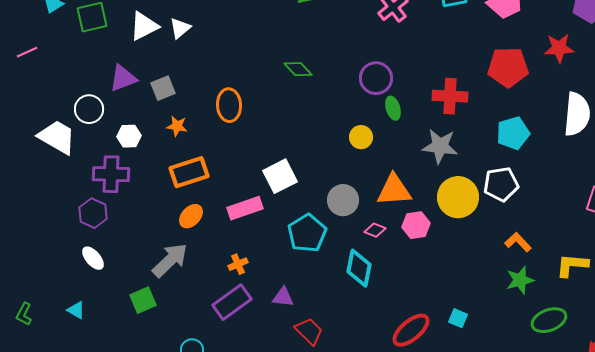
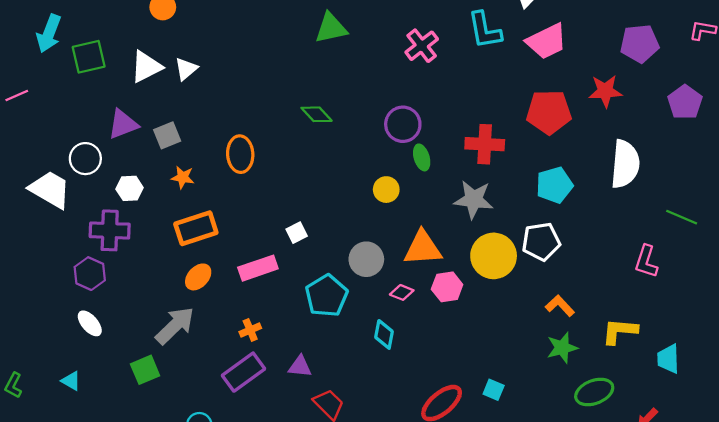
white square: (280, 176) -> (297, 233), size x0.6
cyan diamond: (359, 268) -> (384, 334), size x0.7

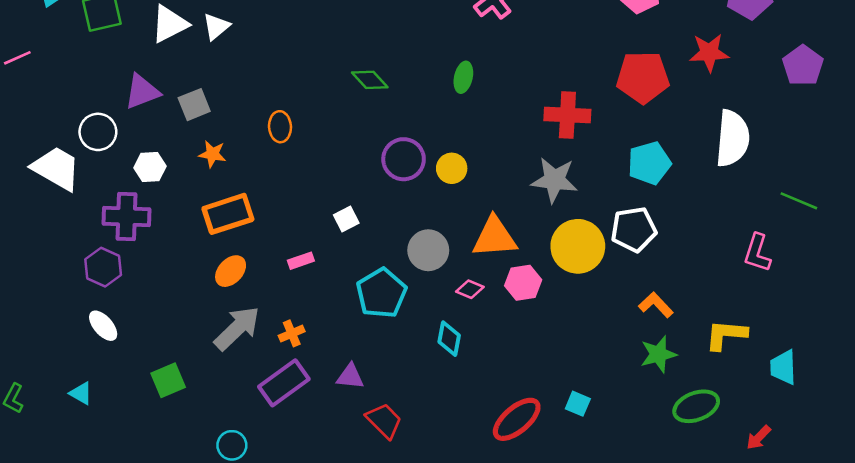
purple circle: (403, 124) -> (404, 159), moved
orange ellipse: (240, 154) -> (280, 127), size x0.7
green ellipse: (422, 157) -> (463, 77), moved, turned 30
pink rectangle: (258, 268) -> (301, 261), size x0.6
gray arrow: (175, 326) -> (237, 328), moved

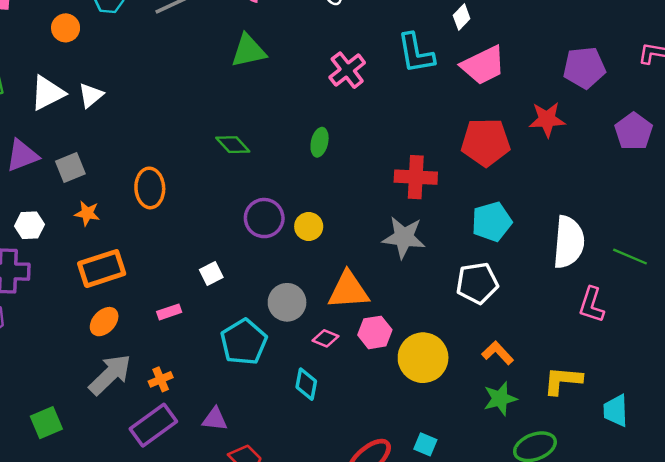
orange ellipse: (280, 127) -> (150, 188), size x1.4
white semicircle: (733, 138) -> (569, 242), moved
yellow circle: (578, 246) -> (423, 358), moved

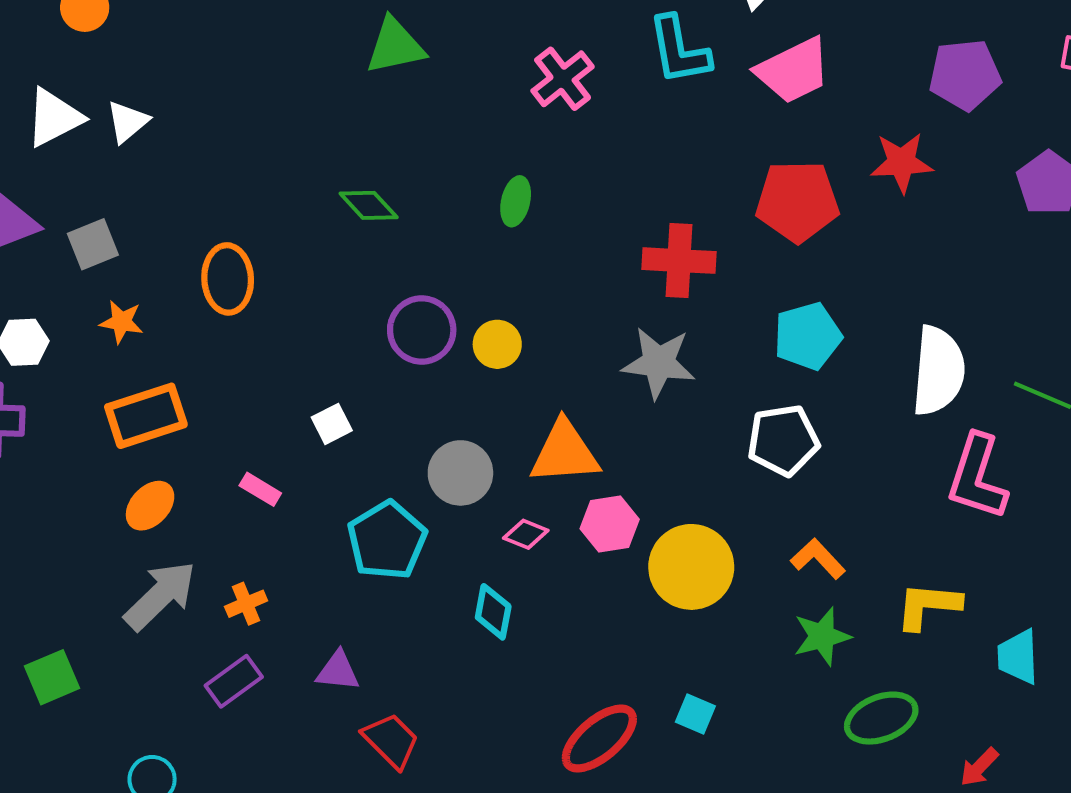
pink L-shape: (592, 305) -> (977, 477), size x1.4
pink rectangle: (169, 312) -> (260, 489), turned 50
purple rectangle: (153, 425) -> (234, 681), size x0.7

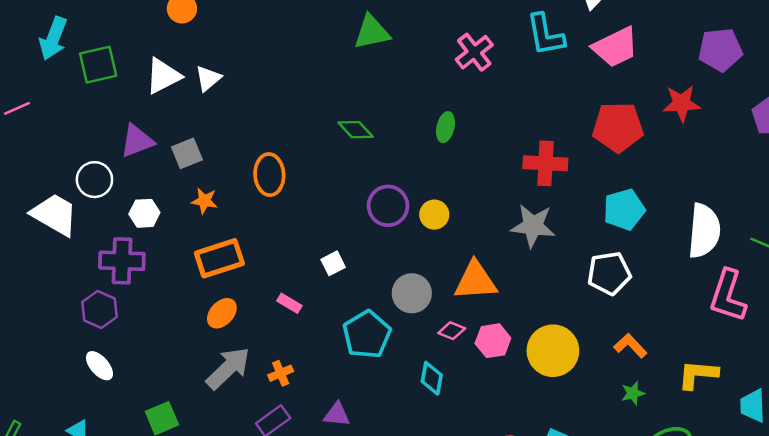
pink hexagon: (610, 524) -> (493, 341), moved
green star: (822, 636) -> (633, 393), size x0.7

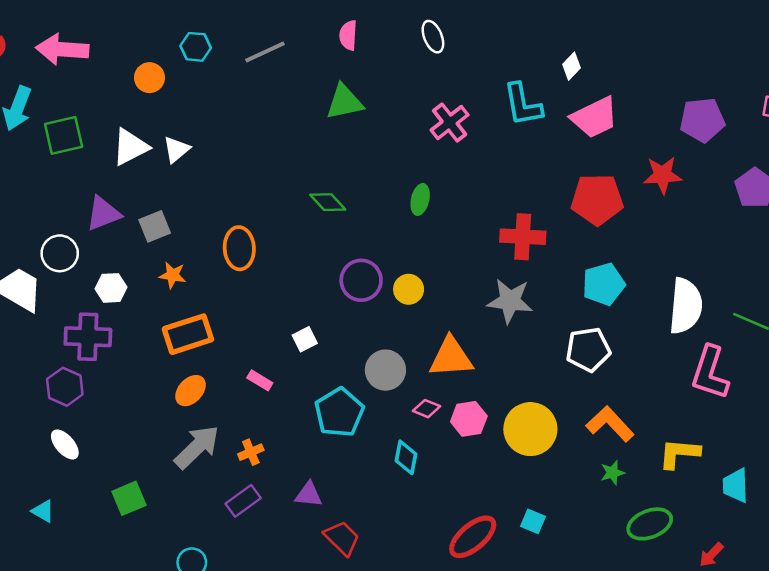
orange L-shape: (630, 346) -> (610, 424), size x1.4

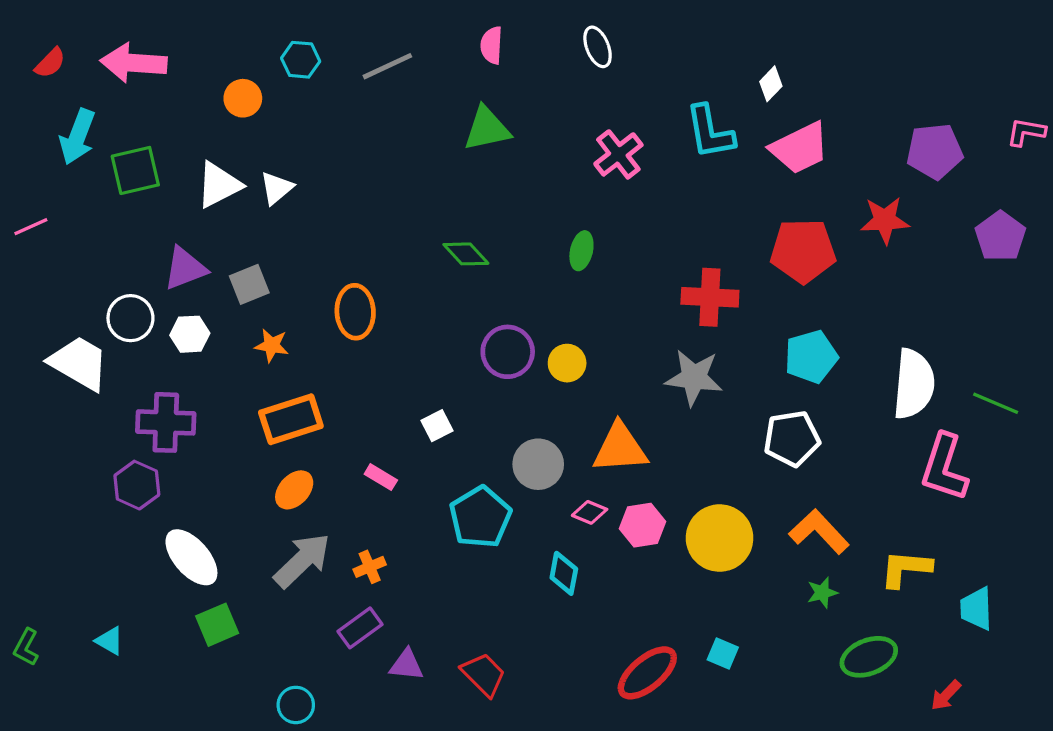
white hexagon: (111, 288) -> (190, 334), moved
white ellipse: (65, 444) -> (191, 557), moved, size x1.5
purple triangle: (309, 494) -> (407, 665), moved

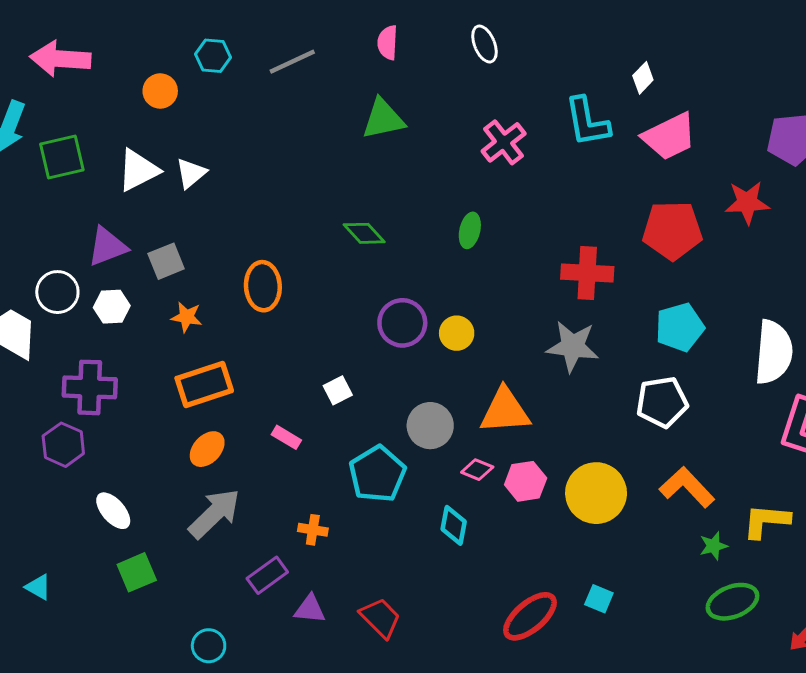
white ellipse: (191, 557) -> (113, 511), size x0.7
orange cross: (370, 567) -> (313, 530), moved, turned 32
green star: (822, 593) -> (713, 546), moved

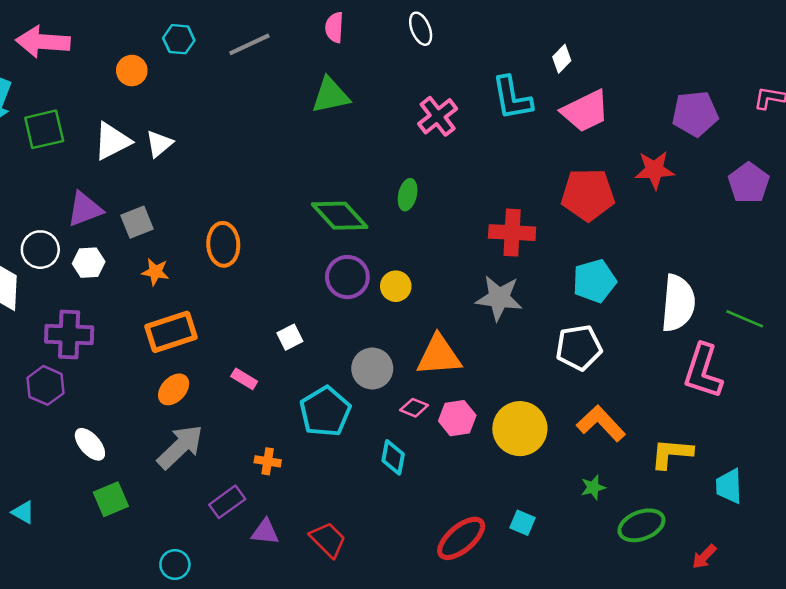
green diamond: (364, 233) -> (340, 216), moved, size x1.5
green star: (713, 546) -> (593, 487), moved

